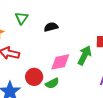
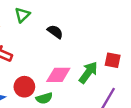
black semicircle: (51, 27) -> (55, 32), turned 40

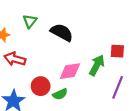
black semicircle: (55, 32) -> (62, 32), size x1.5

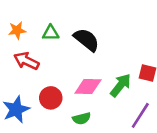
green triangle: (30, 21) -> (51, 33), moved, turned 40
green semicircle: (60, 94) -> (82, 118), moved

